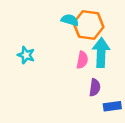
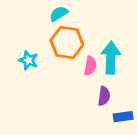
cyan semicircle: (70, 20) -> (59, 14), moved, turned -48
orange hexagon: (89, 25) -> (67, 43), moved

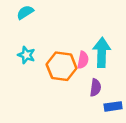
cyan semicircle: (59, 14) -> (25, 12), moved
orange hexagon: (67, 43) -> (62, 66), moved

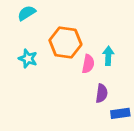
cyan arrow: (102, 52) -> (108, 56), size x0.6
orange hexagon: (62, 66) -> (65, 42), moved

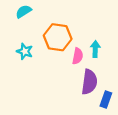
purple semicircle: (102, 93) -> (89, 82), size x1.5
blue rectangle: (120, 113) -> (106, 100), turned -63

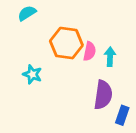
cyan star: (25, 51) -> (32, 74), moved
pink semicircle: (78, 56) -> (90, 51), moved

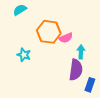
pink semicircle: (90, 51) -> (66, 38), turned 56
cyan arrow: (110, 57) -> (81, 52), moved

